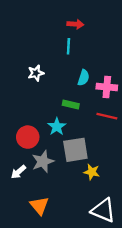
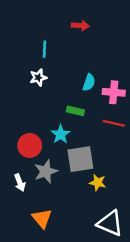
cyan line: (68, 46) -> (44, 49), moved
white arrow: (18, 172) -> (20, 183), turned -70

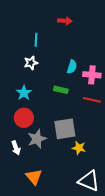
cyan star: (61, 134) -> (24, 93), moved

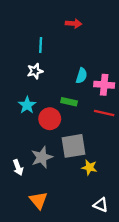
red circle: (24, 118) -> (50, 119), moved
white triangle: (89, 181) -> (101, 205), size x0.6

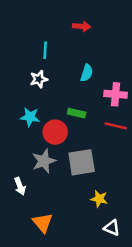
cyan semicircle: (81, 76) -> (87, 73), moved
cyan star: (27, 105) -> (30, 117), turned -30
gray star: (42, 157) -> (44, 161), moved
yellow star: (89, 167) -> (99, 199), moved

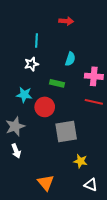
green rectangle: (77, 113) -> (57, 83), moved
gray star: (44, 161) -> (15, 126), moved
orange triangle: (43, 223) -> (46, 183), moved

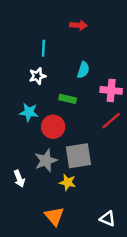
red line: (94, 102) -> (111, 121), turned -54
gray star: (15, 126) -> (46, 161), moved
yellow star: (80, 161) -> (68, 182), moved

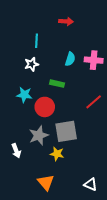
pink cross: (111, 90) -> (94, 60), moved

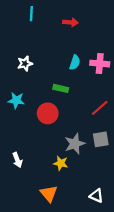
cyan line: (37, 41) -> (31, 14), moved
white star: (31, 64) -> (25, 64), moved
cyan star: (24, 95) -> (16, 100), moved
gray square: (66, 131) -> (101, 139), moved, size x0.7
gray star: (39, 135) -> (75, 144), moved

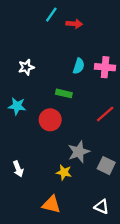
cyan line: (31, 14) -> (51, 15), moved, turned 32
gray square: (101, 139) -> (106, 166), moved, turned 35
orange triangle: (49, 194) -> (51, 204), turned -36

